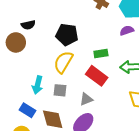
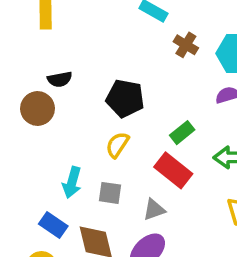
green rectangle: (101, 53) -> (182, 133), turned -32
yellow semicircle: (63, 62) -> (117, 145), size x0.7

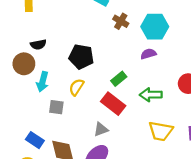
cyan arrow: (72, 182) -> (42, 82), moved
gray square: (110, 193) -> (56, 107), moved

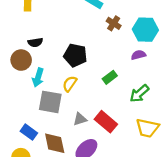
green arrow: (151, 95) -> (139, 93), turned -42
red rectangle: (113, 104) -> (106, 122), moved
gray square: (56, 107) -> (50, 102), size x1.6
gray triangle: (101, 129) -> (80, 119), moved

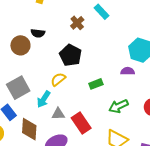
brown cross: (114, 23) -> (77, 23), moved
cyan arrow: (38, 78) -> (44, 99), moved
gray square: (50, 102) -> (18, 88), moved, turned 35

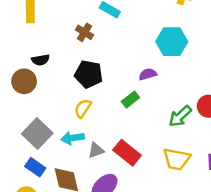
purple semicircle: (128, 71) -> (148, 74), moved
cyan arrow: (44, 99) -> (72, 138), turned 66
green arrow: (119, 106) -> (180, 116), moved

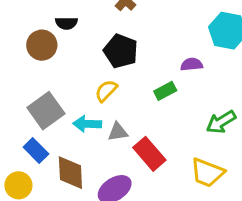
gray triangle: (96, 150) -> (118, 132), moved

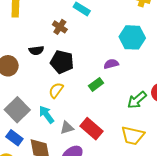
black semicircle: (66, 23) -> (36, 50), moved
cyan arrow: (87, 124) -> (46, 115), turned 60
gray triangle: (118, 132) -> (67, 128), moved

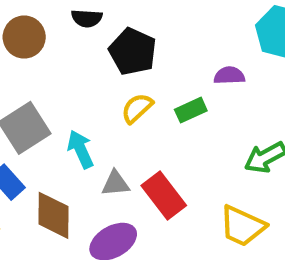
yellow semicircle: (56, 90) -> (137, 108), moved

